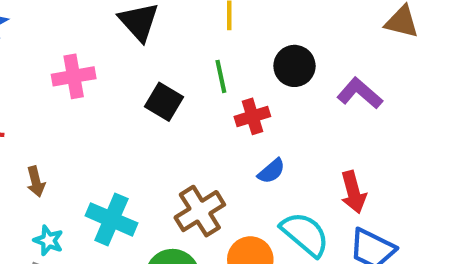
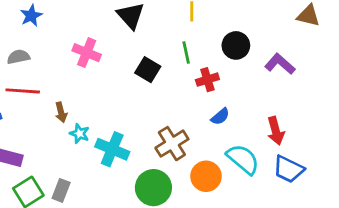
pink cross: (74, 76) -> (87, 53), turned 32
brown arrow: (36, 182) -> (61, 112), moved
cyan star: (48, 241) -> (80, 134), moved

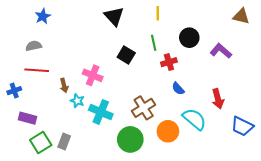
pink cross: (87, 53) -> (93, 75), moved
blue semicircle: (220, 117) -> (178, 89), turned 88
blue trapezoid: (288, 169) -> (242, 126), moved

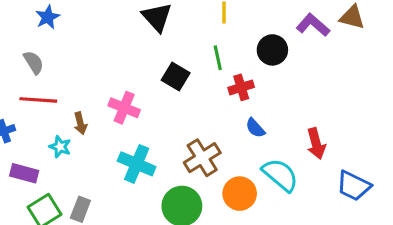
gray semicircle: (34, 46) -> (34, 62), turned 70
purple L-shape: (221, 51) -> (313, 25), moved
cyan star: (77, 101) -> (60, 147), moved

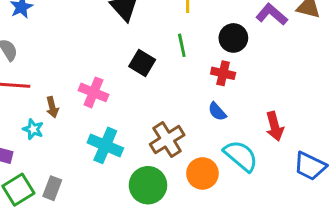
red cross: (241, 87) -> (223, 73), moved, turned 30

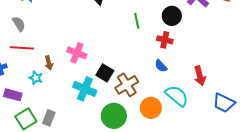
black square: (142, 63) -> (105, 73), moved

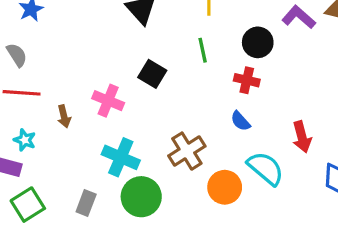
black square: (105, 73) -> (152, 74), moved
cyan star: (36, 78) -> (25, 140), moved
green circle: (114, 116) -> (141, 197), moved
gray rectangle: (49, 118) -> (86, 203), moved

